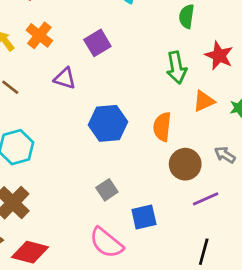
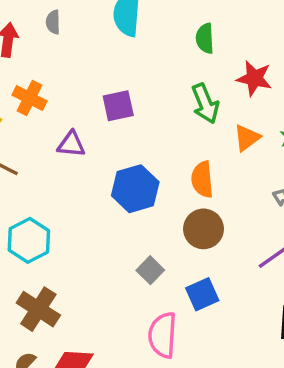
purple square: (97, 43) -> (118, 106), moved, turned 30
brown circle: (185, 164) -> (204, 229), moved
pink semicircle: (106, 243) -> (163, 335), turned 66

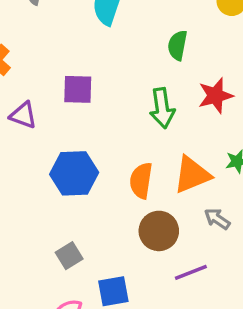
red star: (254, 78) -> (215, 96), turned 30
orange triangle: (247, 138) -> (192, 175), moved, size x1.4
brown circle: (204, 229) -> (159, 231), moved

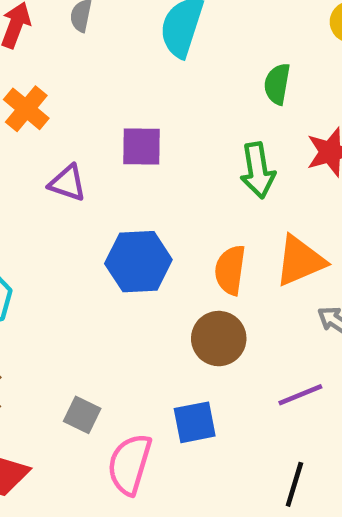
brown circle: (159, 231) -> (219, 339), moved
gray square: (69, 256) -> (82, 415), moved, turned -32

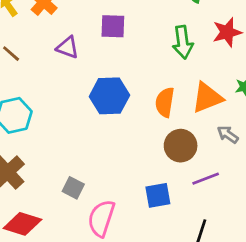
brown circle: (219, 339) -> (181, 146), moved
blue square: (195, 422) -> (158, 195), moved

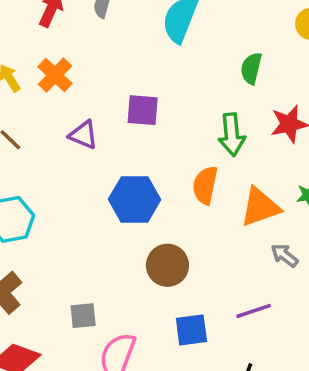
orange semicircle: (165, 102) -> (205, 185), moved
brown circle: (181, 146) -> (167, 265), moved
gray square: (73, 188) -> (83, 316), turned -35

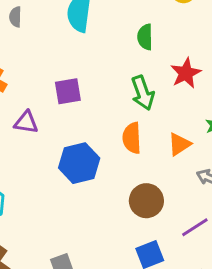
orange triangle: (260, 207) -> (179, 144), size x0.7
brown circle: (167, 265) -> (146, 201), moved

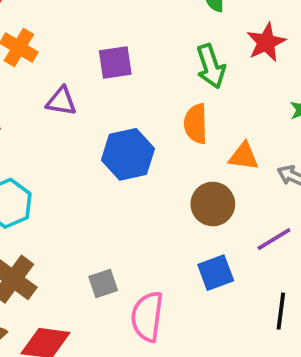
orange triangle: (179, 144) -> (244, 156), moved, turned 40

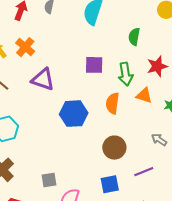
purple square: (115, 62) -> (94, 65), moved
purple triangle: (61, 101) -> (43, 79), size x1.4
orange triangle: (244, 156) -> (144, 95), moved

